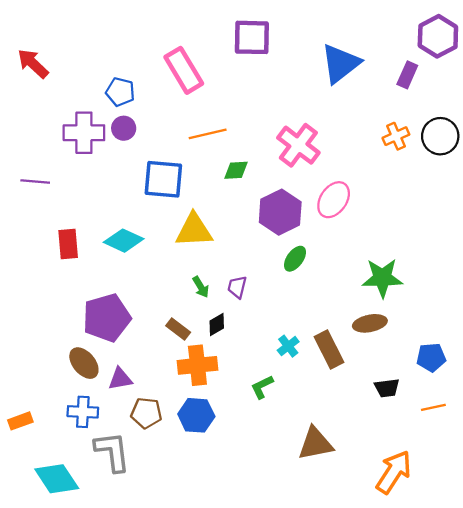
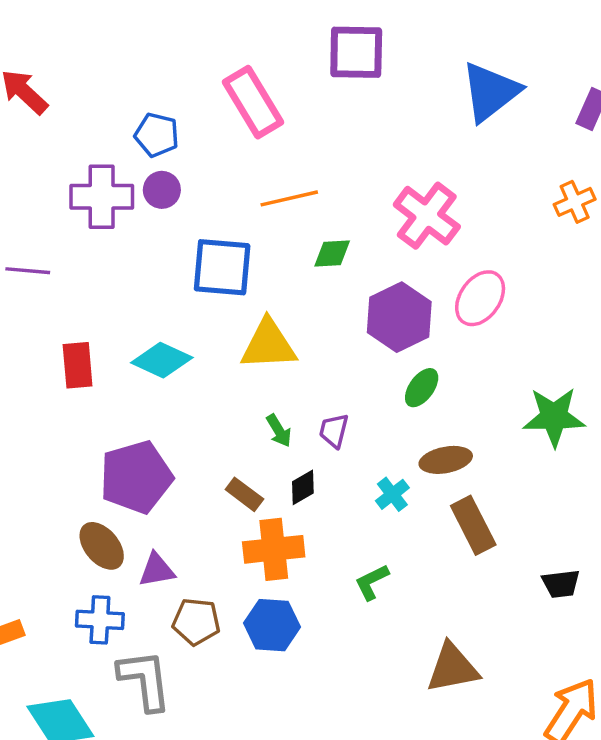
brown ellipse: (370, 323) -> (446, 460), moved
cyan cross: (288, 346) -> (392, 494), moved

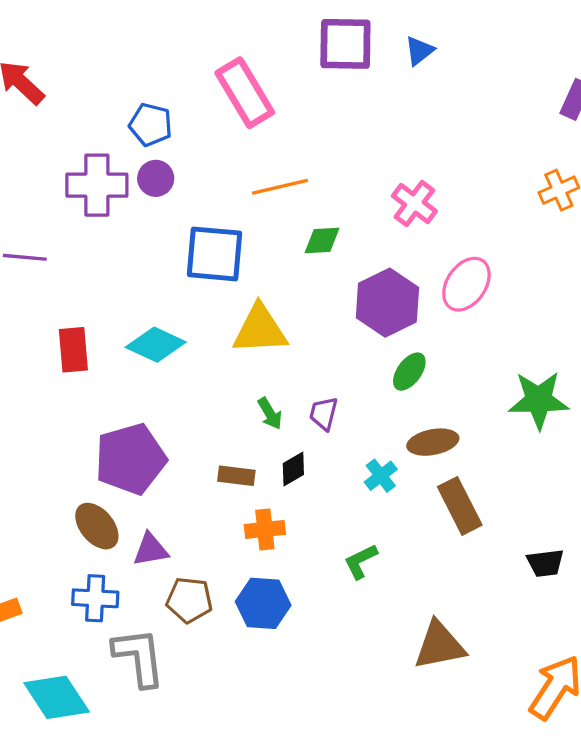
blue triangle: (490, 92) -> (419, 51), moved, size x0.5
pink cross: (427, 216) -> (414, 204), size x0.7
brown rectangle: (244, 494) -> (236, 476), turned -30
orange cross: (274, 549) -> (265, 529), size x0.7

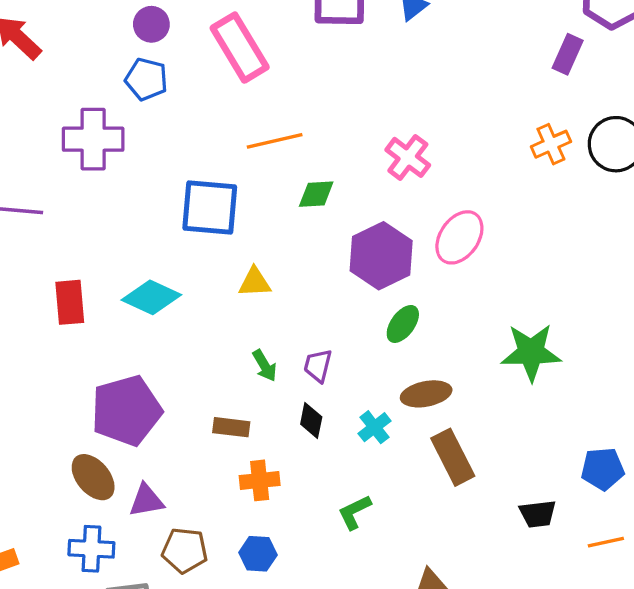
purple circle: (156, 178) -> (151, 24), moved
yellow triangle: (260, 330) -> (255, 282), size x0.6
black diamond: (293, 469) -> (311, 421), moved, turned -48
blue hexagon: (263, 603) -> (258, 554), size x0.7

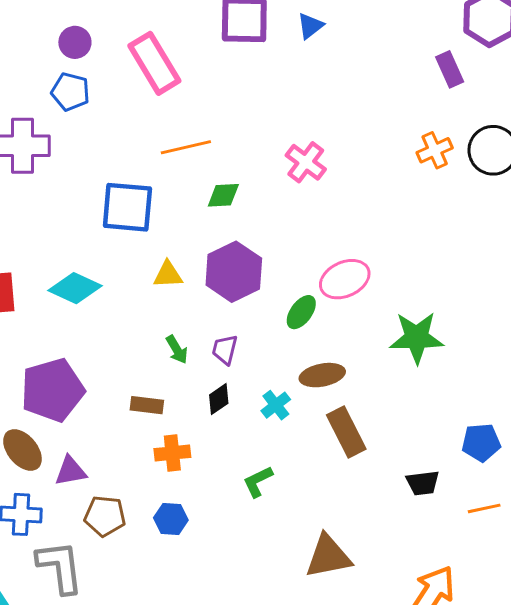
purple rectangle: (568, 54) -> (450, 69), turned -48
pink ellipse: (459, 237) -> (345, 279), moved, turned 30
purple hexagon: (381, 256) -> (234, 272), moved
black diamond: (311, 421) -> (219, 399), turned 44

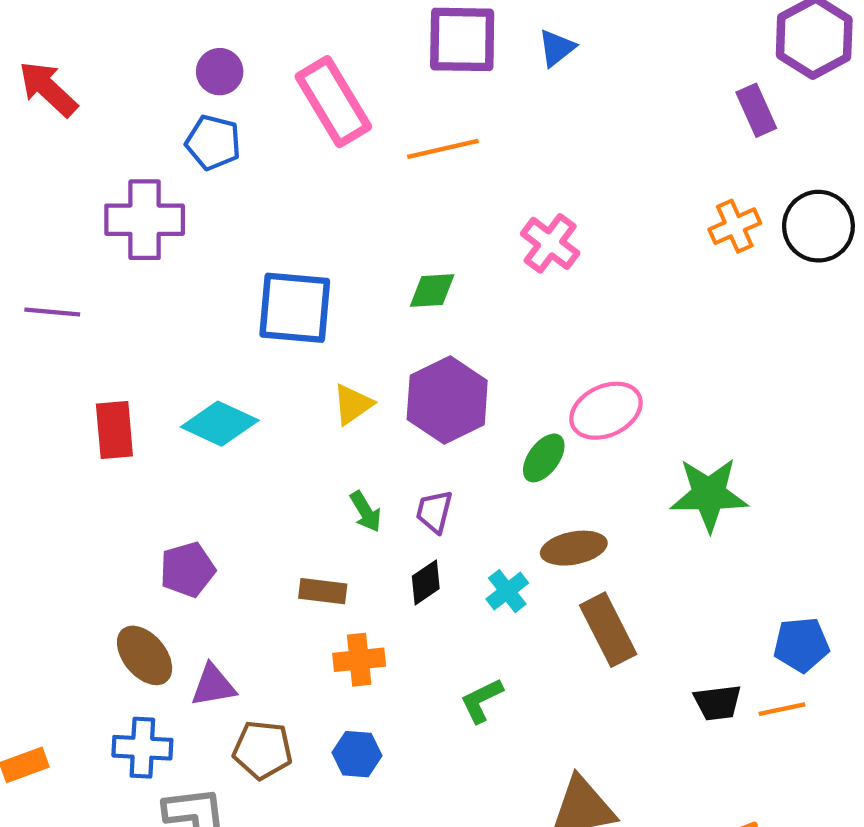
orange line: (186, 147) -> (443, 149), moved
yellow triangle: (168, 275) -> (353, 404), turned -32
purple pentagon: (52, 390) -> (187, 570), size x0.6
orange line: (484, 508) -> (782, 709), moved

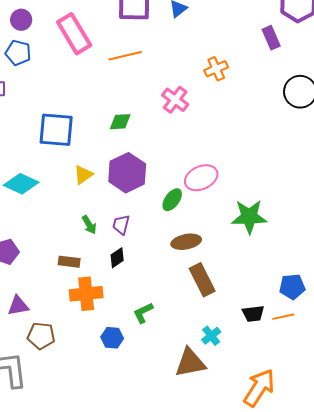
orange cross: (735, 226) -> (216, 69), moved
cyan cross: (507, 591) -> (211, 336), moved
orange cross: (359, 660) -> (86, 294), size x1.4
blue hexagon: (357, 754) -> (112, 338), moved

